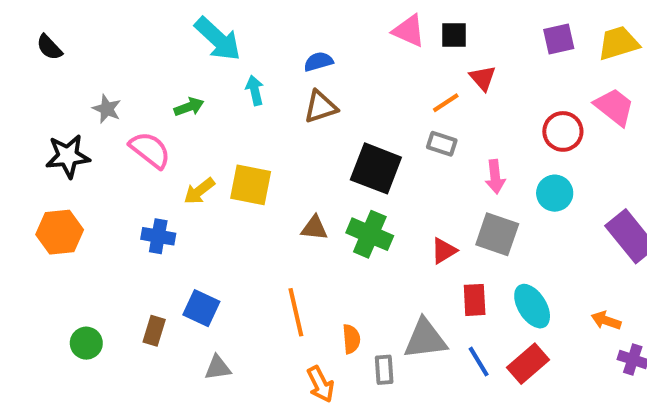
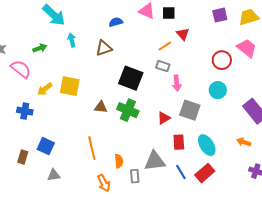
blue semicircle: (318, 62) -> (116, 22), moved
pink arrow: (495, 177) -> (177, 83), moved
orange arrow: (606, 320) -> (244, 142), moved

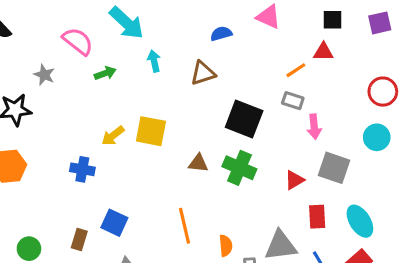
black square: (169, 13) -> (332, 20), moved
red triangle: (183, 34) -> (323, 52), turned -48
pink semicircle: (21, 69) -> (78, 41), moved

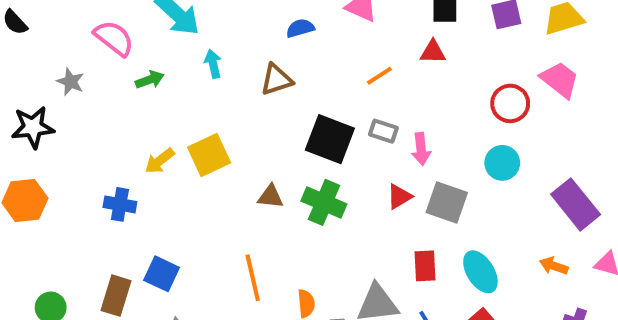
orange line: (296, 70) -> (379, 76), moved
gray rectangle: (293, 101) -> (383, 131), moved
yellow square: (151, 131) -> (209, 155), turned -36
red triangle: (294, 180) -> (399, 197), moved
brown rectangle: (79, 239) -> (116, 296), size x1.4

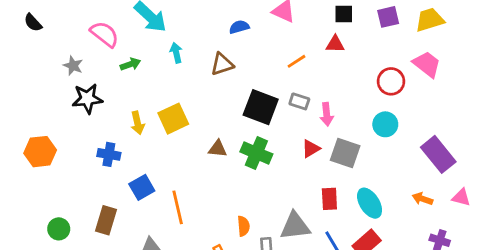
black star: (33, 127) -> (87, 99), moved
yellow arrow: (160, 161) -> (138, 123), turned -65
blue square: (162, 274) -> (142, 187), moved, turned 35
orange line: (253, 278) -> (178, 207), moved

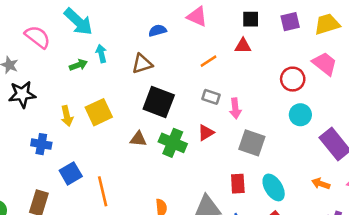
green arrow: (130, 64) -> (78, 65), moved
black square: (261, 107) -> (159, 102), moved
cyan circle: (385, 124) -> (300, 115), moved
red triangle: (311, 149) -> (206, 133), moved

